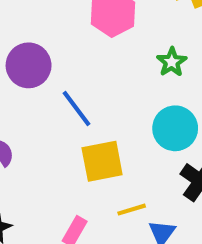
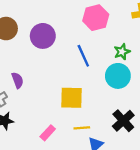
blue line: (76, 109) -> (83, 56), moved
cyan circle: (175, 128) -> (118, 76), moved

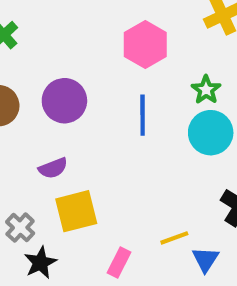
blue line: (83, 56) -> (143, 115), turned 40
purple semicircle: (17, 80) -> (53, 168), moved, turned 105
yellow square: (71, 98) -> (76, 211), moved

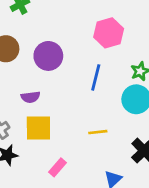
yellow line: (174, 238) -> (98, 132), moved

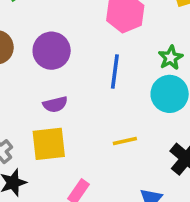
purple semicircle: (30, 97) -> (55, 104), moved

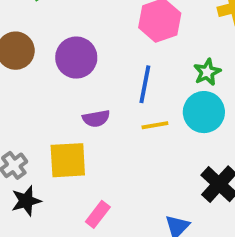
purple semicircle: (55, 104) -> (96, 119), moved
yellow line: (125, 141) -> (155, 125), moved

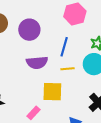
purple semicircle: (96, 119) -> (37, 63), size x1.5
yellow square: (68, 160) -> (52, 92), moved

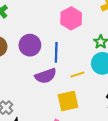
blue line: (64, 47) -> (56, 52), moved

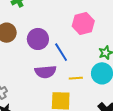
blue line: (56, 52) -> (61, 52), turned -48

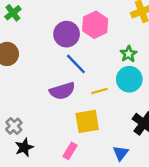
purple circle: (38, 39) -> (67, 34), moved

